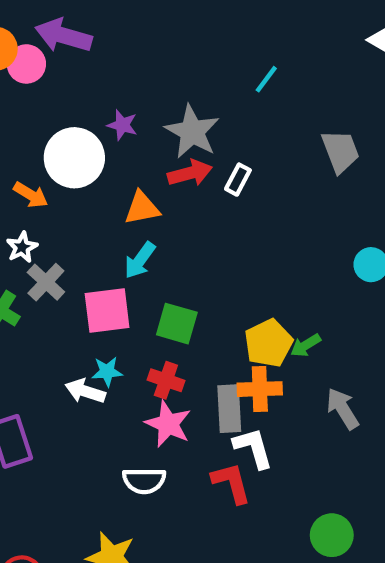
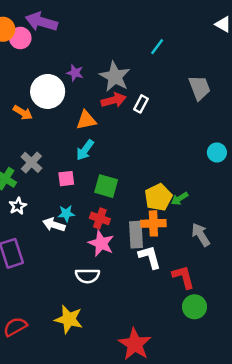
white star: (22, 247) -> (18, 206), moved
pink square: (107, 310) -> (66, 179), size x0.6
red L-shape: (231, 483) -> (183, 277), moved

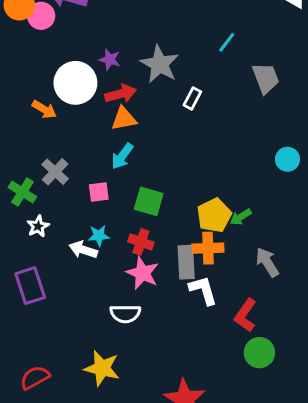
cyan line: (157, 47) -> (227, 42), moved
red arrow: (114, 100) -> (121, 94), moved
red L-shape: (183, 277) -> (245, 315), turned -130

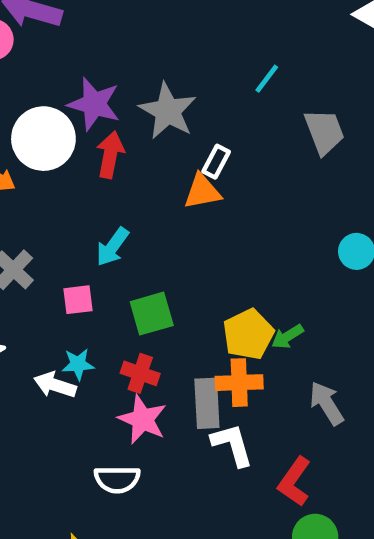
purple star: (110, 59) -> (94, 104), size x1.6
red arrow: (121, 94) -> (110, 155), turned -64
orange triangle: (124, 119) -> (202, 192), moved
green square: (149, 201) -> (152, 314), turned -32

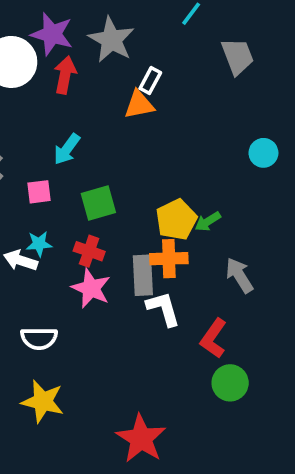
white semicircle: (117, 479) -> (39, 338), moved

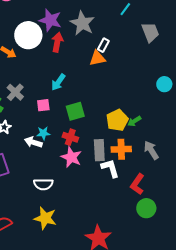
orange cross: (169, 259) -> (121, 149), moved

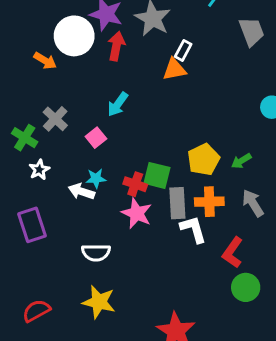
pink square: (43, 105) -> (96, 138), turned -32
green square: (75, 111) -> (157, 175), moved, turned 30
green arrow: (134, 121) -> (241, 161), moved

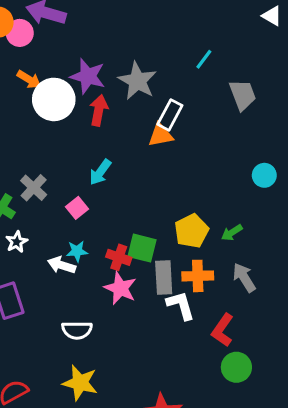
white rectangle: (183, 50) -> (170, 115), size x1.4
orange arrow: (45, 61) -> (29, 79), moved

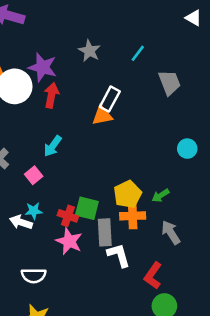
gray star: (137, 81) -> (89, 51), moved, size x0.7
orange cross: (198, 276) -> (133, 216), moved

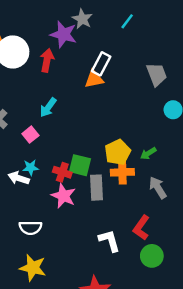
purple star: (43, 67) -> (63, 34), moved
gray trapezoid: (169, 83) -> (157, 74), moved
white L-shape: (119, 255) -> (109, 241), moved

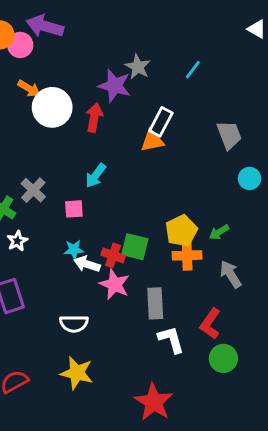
pink square: (30, 135) -> (74, 209), turned 35
white arrow: (19, 178) -> (87, 264), moved
gray rectangle: (96, 188) -> (155, 303), moved

